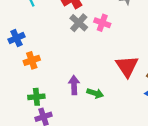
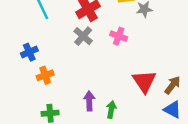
gray cross: (79, 23) -> (83, 36), moved
green arrow: (95, 93) -> (111, 110), turned -98

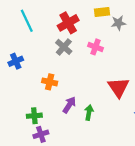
orange cross: (45, 75) -> (50, 82), moved, turned 32
purple arrow: (89, 101) -> (69, 105), turned 35

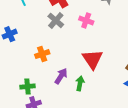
orange cross: (50, 82) -> (42, 54), turned -32
red triangle: (118, 87) -> (92, 59), moved

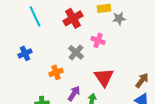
gray cross: (56, 20) -> (76, 52), moved

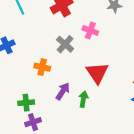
orange cross: (56, 72) -> (42, 67), turned 32

